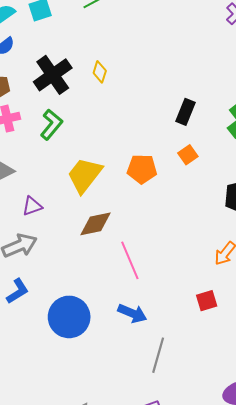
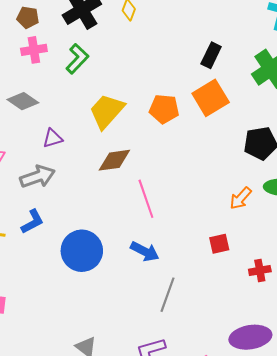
orange square: (188, 155) -> (211, 98), size x1.8

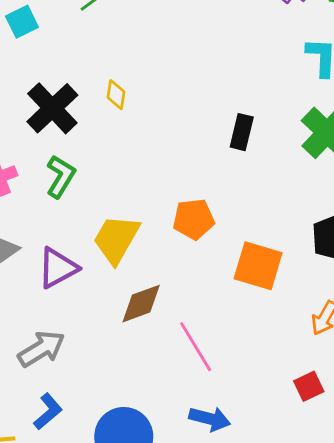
orange square: (211, 98) -> (258, 266), moved, turned -30
purple triangle: (53, 138) -> (58, 268), moved, size x1.5

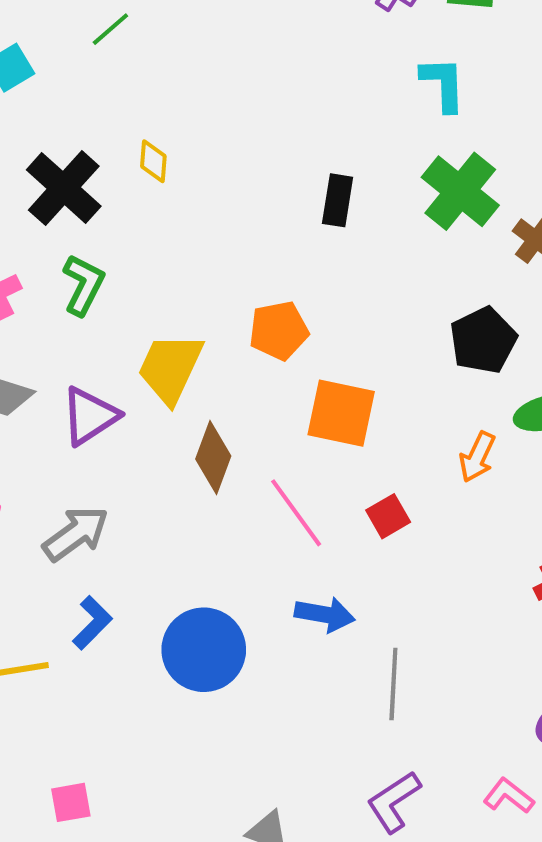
orange square: (258, 266) -> (341, 413), moved
brown diamond: (141, 304) -> (213, 457), turned -45
red square: (309, 386) -> (388, 516), moved

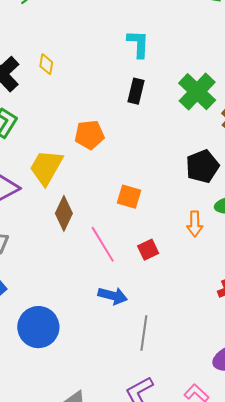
cyan L-shape: (443, 84) -> (138, 44), moved
orange pentagon: (279, 330) -> (89, 135), moved
orange square: (341, 413) -> (129, 197), size x0.7
orange arrow: (477, 457) -> (195, 224), turned -30
blue circle: (204, 650) -> (38, 327), moved

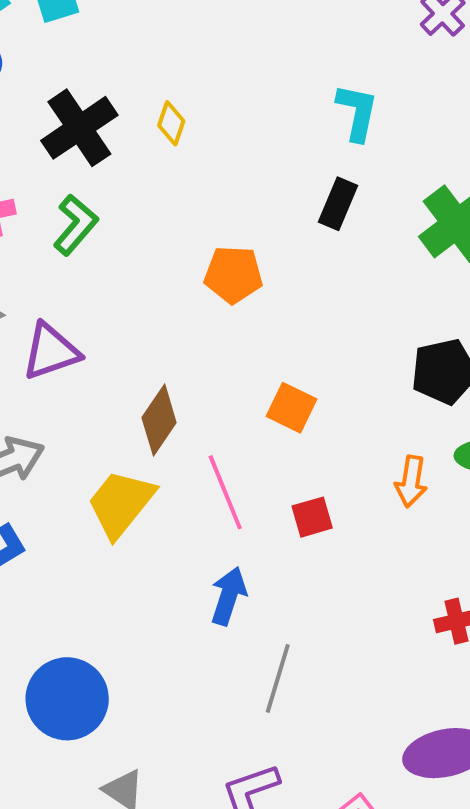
yellow trapezoid: (46, 167) -> (121, 504), moved
blue arrow: (113, 296) -> (229, 596), turned -96
blue circle: (38, 327) -> (67, 699), moved

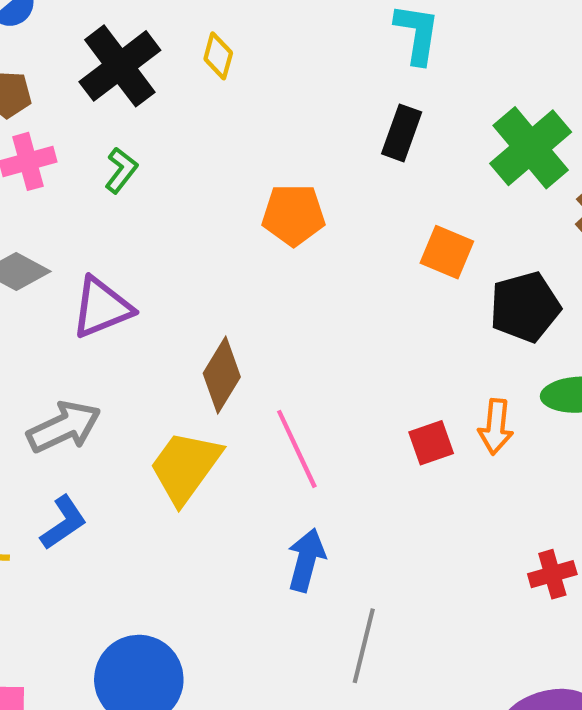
green L-shape: (76, 225) -> (121, 170), size x0.7
orange square: (291, 408) -> (447, 252), moved
red square: (312, 517) -> (431, 443), moved

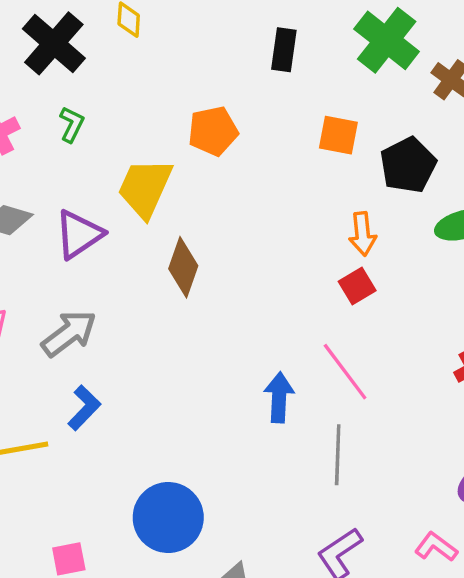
orange arrow: (496, 427) -> (363, 234), moved
pink line: (297, 449) -> (345, 372), moved
yellow trapezoid: (185, 467) -> (145, 188), moved

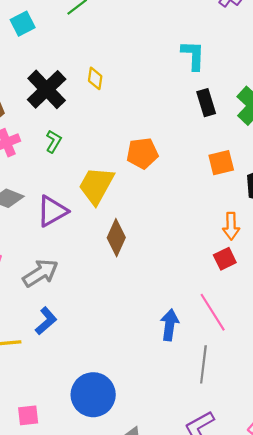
black rectangle: (284, 50) -> (206, 103), moved, turned -30
orange square: (338, 135) -> (221, 163), turned -30

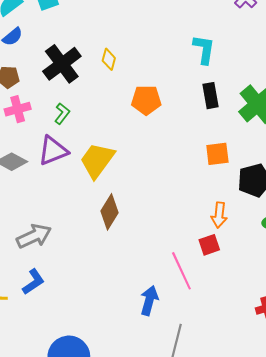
orange pentagon: (142, 153) -> (146, 100), moved
purple triangle: (52, 211) -> (53, 151), moved
pink line: (213, 312) -> (181, 271), moved

